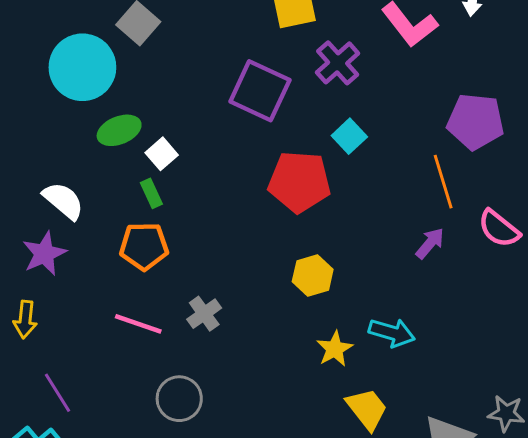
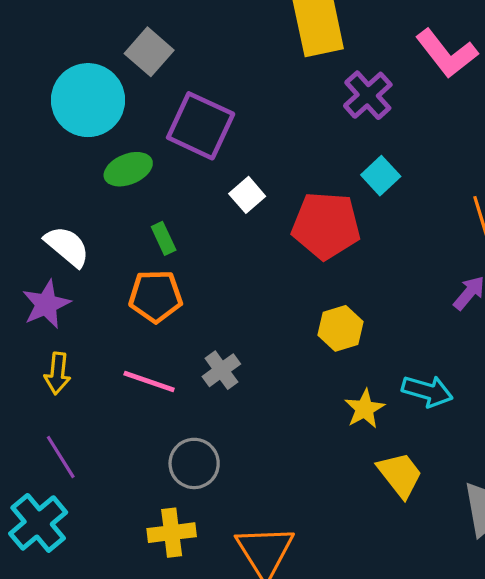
purple square: (260, 91) -> (201, 126), moved
white square: (162, 154) -> (247, 195), moved
yellow arrow: (25, 319) -> (57, 373), moved

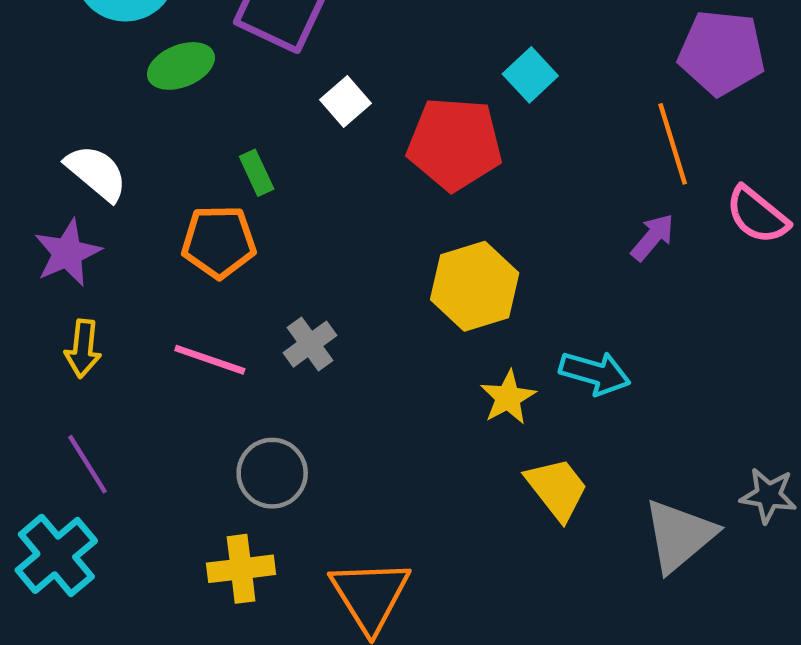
green rectangle: (164, 238) -> (257, 173), moved
yellow hexagon: (340, 328) -> (475, 286), size x1.4

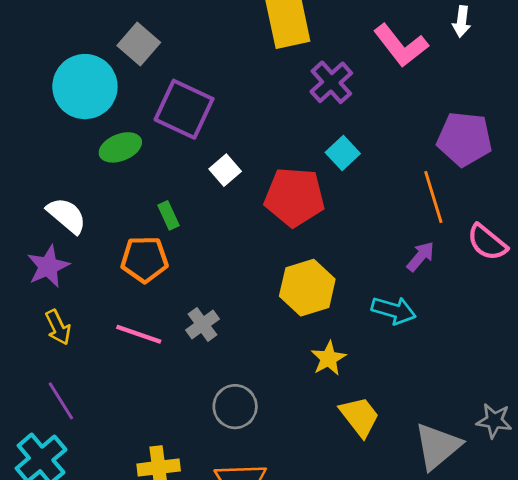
yellow arrow: (83, 349) -> (58, 327), turned -32
cyan arrow: (595, 373) -> (394, 310), moved
gray circle: (272, 473) -> (235, 407), moved

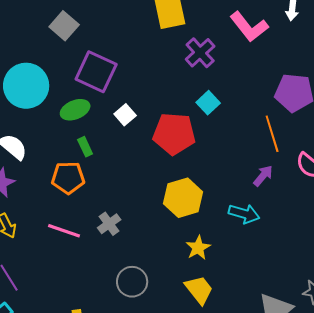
cyan circle: (85, 87) -> (26, 86), moved
green ellipse: (120, 147) -> (75, 110), moved
yellow trapezoid: (360, 416) -> (199, 290), moved

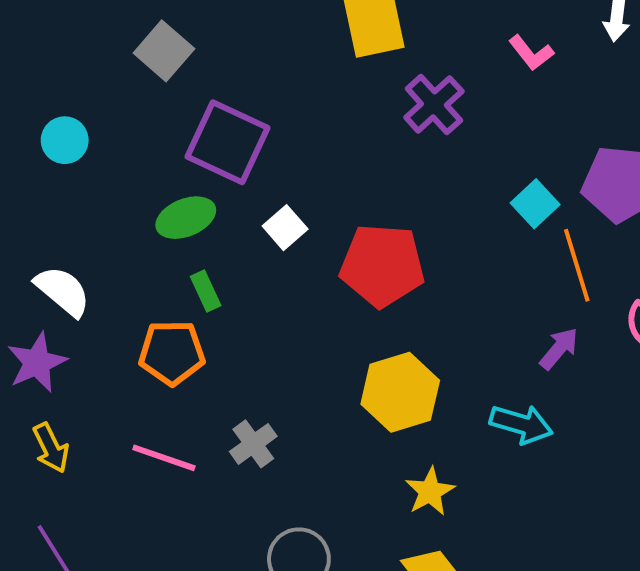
pink L-shape: (249, 27) -> (531, 53), size x0.6
cyan circle: (26, 86) -> (65, 140), moved, size x0.5
cyan square: (208, 103) -> (535, 204), moved

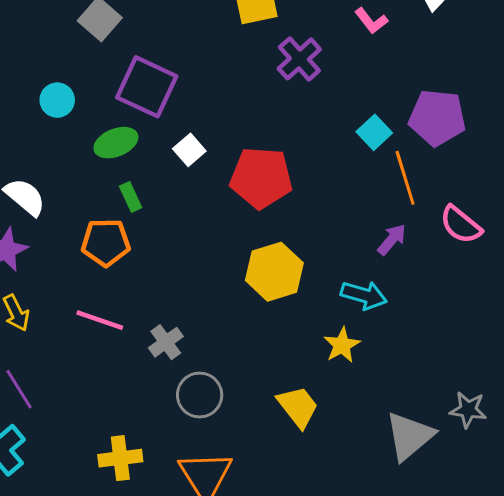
cyan circle: (65, 140) -> (57, 100), moved
gray cross: (253, 444) -> (166, 342), moved
yellow star: (430, 492) -> (342, 345), moved

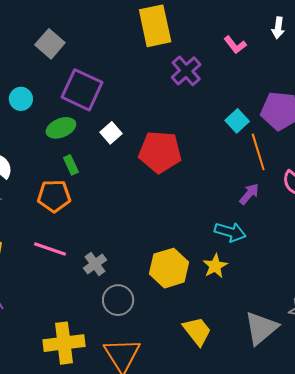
yellow hexagon: (274, 272) -> (169, 268), moved
yellow trapezoid: (298, 407) -> (197, 331), moved
yellow cross: (120, 458) -> (64, 343), size x1.4

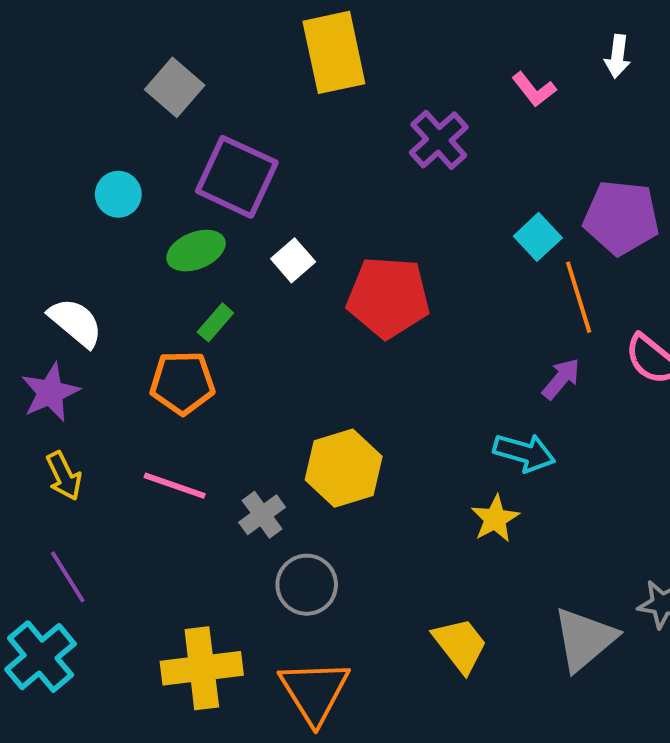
yellow rectangle: (155, 26) -> (334, 52), moved
green rectangle: (71, 165) -> (215, 322), turned 66
yellow hexagon: (169, 268) -> (344, 468), moved

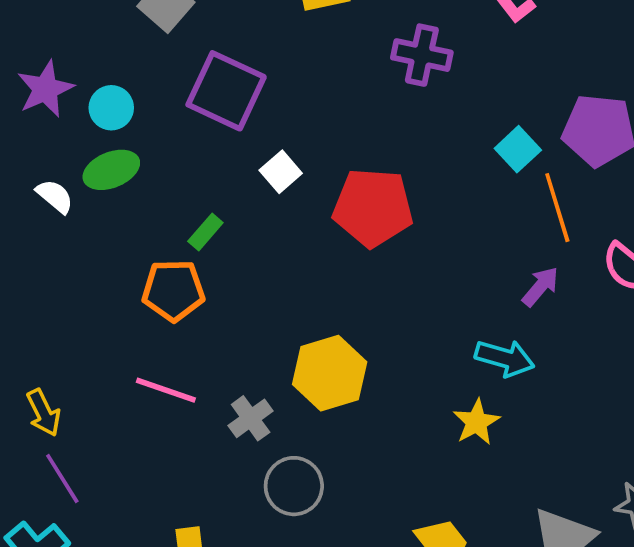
purple cross: (439, 140) -> (422, 55), turned -36
green ellipse: (196, 251) -> (111, 170), moved
white semicircle: (76, 322) -> (55, 196), moved, size x0.7
purple star: (50, 392) -> (45, 89), moved
yellow arrow: (64, 476) -> (44, 413), moved

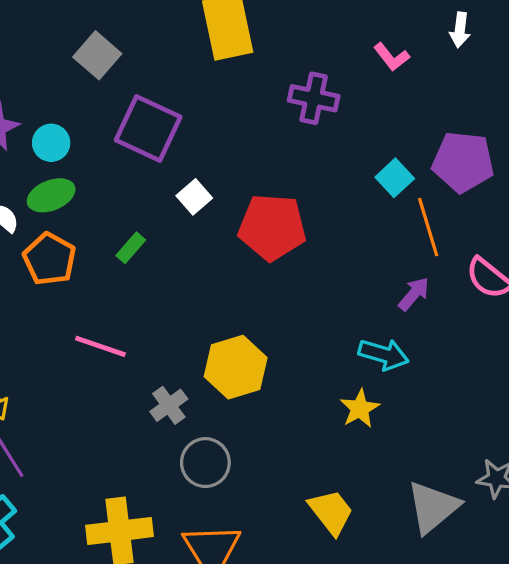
orange pentagon: (173, 290) -> (50, 259), moved, turned 30
pink line: (166, 390) -> (100, 346), moved

